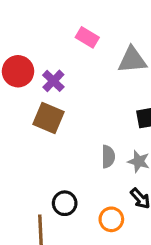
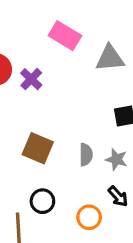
pink rectangle: (87, 37) -> (65, 36), size x1.4
brown square: (49, 118) -> (38, 148), moved

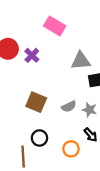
gray triangle: (110, 58) -> (81, 61), moved
gray semicircle: (86, 155) -> (69, 106), turned 64

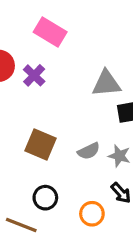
pink rectangle: (55, 26) -> (50, 32), moved
brown line: (23, 156) -> (21, 225), turned -66

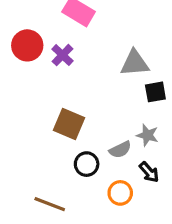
gray semicircle: (89, 151) -> (120, 150), moved
black circle: (45, 198) -> (87, 164), moved

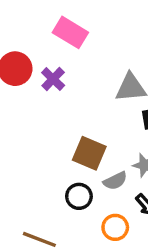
brown square: (69, 124) -> (89, 153), moved

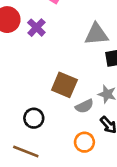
black circle: (79, 196) -> (34, 118), moved

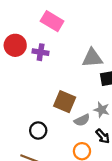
purple cross: (36, 28) -> (41, 52), turned -35

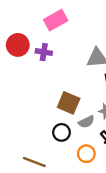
pink rectangle: (52, 21) -> (56, 20), turned -60
black circle: (38, 130) -> (62, 132), moved

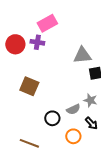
purple cross: (44, 52) -> (37, 42), moved
brown square: (69, 103) -> (29, 86), moved

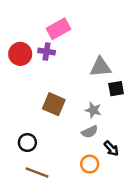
brown square: (29, 86) -> (54, 104), moved
gray star: (90, 100) -> (93, 110), moved
black circle: (52, 118) -> (27, 143), moved

